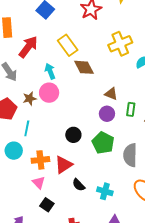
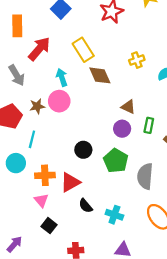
yellow cross: (120, 44) -> (137, 60), moved, size x0.6

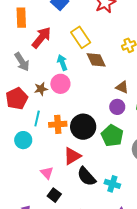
black circle: (83, 150) -> (83, 127), size x1.6
orange cross: (45, 175) -> (58, 124), moved
black semicircle: (86, 206) -> (86, 177), size x1.5

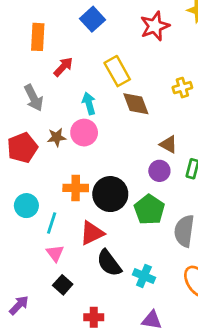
red arrow: (41, 38) -> (63, 67), size x0.7
cyan line: (37, 118) -> (52, 223), moved

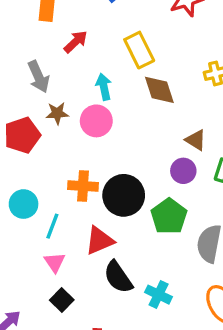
brown star: (57, 137) -> (57, 113), moved

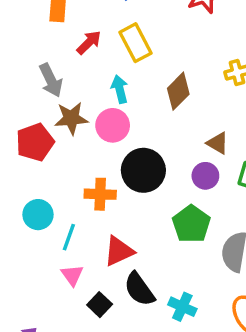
yellow rectangle: (139, 50) -> (135, 43), moved
brown diamond: (159, 90) -> (178, 91), turned 64
brown star: (57, 113) -> (71, 118), size x1.4
black circle: (124, 195) -> (143, 170), moved
black square: (62, 300) -> (100, 305), moved

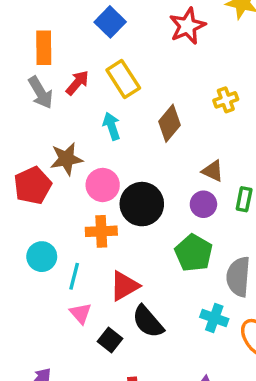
gray arrow: (51, 80) -> (41, 93), moved
pink circle: (113, 125) -> (103, 185), moved
cyan cross: (182, 307) -> (214, 318), moved

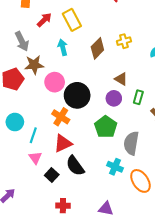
gray arrow: (41, 93) -> (22, 41), moved
yellow cross: (226, 100) -> (124, 41), moved
orange cross: (101, 231) -> (61, 117), moved, turned 30

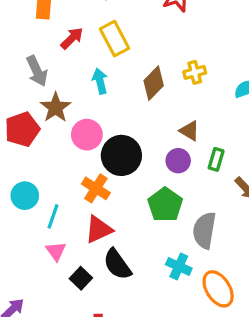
brown star: (34, 65) -> (56, 108), turned -30

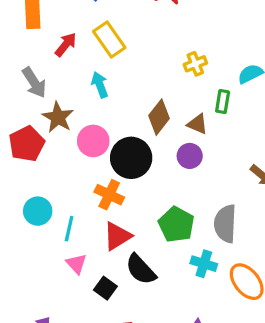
brown diamond: (154, 83) -> (159, 117), moved
green rectangle: (216, 159) -> (223, 102), moved
green pentagon: (165, 205) -> (176, 224), moved

